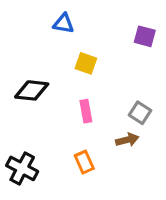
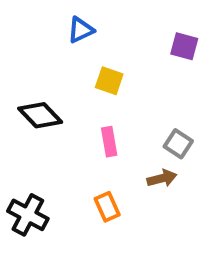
blue triangle: (64, 24) -> (81, 30), turned -35
black diamond: (32, 90) -> (40, 115), turned 40

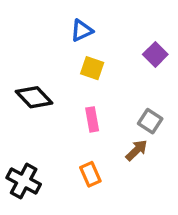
blue triangle: (81, 30) -> (82, 31), moved
purple square: (184, 46) -> (155, 54), moved, turned 30
brown arrow: (162, 178) -> (137, 150), turned -30

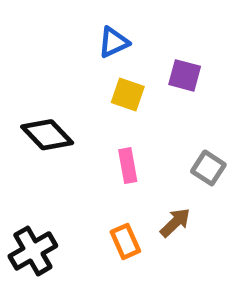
purple square: (155, 54) -> (185, 75), moved, turned -30
brown arrow: (137, 150) -> (175, 223), moved
black cross: (24, 181) -> (33, 251), turned 32

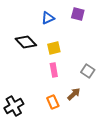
purple square: (185, 75) -> (78, 14), moved
yellow square: (128, 94) -> (54, 48), moved, turned -32
black diamond: (47, 135) -> (26, 42), moved

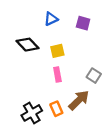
purple square: (78, 14) -> (83, 23), moved
brown arrow: (74, 94) -> (79, 100), size x1.5
black cross: (14, 106) -> (32, 113), moved

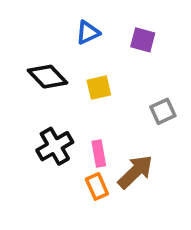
pink rectangle: (57, 74) -> (99, 153), moved
gray square: (94, 76) -> (163, 111), moved, turned 32
black cross: (32, 113) -> (55, 146), moved

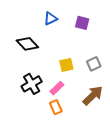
yellow square: (99, 88) -> (66, 65), moved
pink rectangle: (99, 153) -> (57, 88), turned 56
brown arrow: (135, 172) -> (93, 95), moved

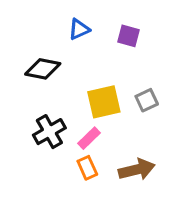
black diamond: (27, 44) -> (43, 69), turned -35
yellow square: (66, 65) -> (104, 102), size x1.5
brown arrow: (93, 95) -> (137, 169), moved, turned 30

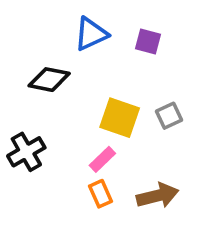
blue triangle: (79, 29) -> (91, 34), size x1.4
yellow square: (104, 102) -> (120, 118), turned 32
black cross: (49, 132) -> (26, 152), moved

